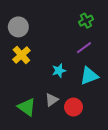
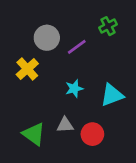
gray circle: (18, 27) -> (47, 38), moved
purple line: (84, 48) -> (77, 47), moved
gray triangle: (52, 100) -> (65, 125), turned 32

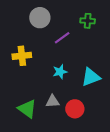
green cross: (108, 26) -> (88, 21), turned 32
gray circle: (47, 38) -> (40, 18), moved
yellow cross: (27, 69) -> (22, 56), turned 36

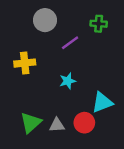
cyan triangle: (91, 77) -> (102, 102), moved
gray triangle: (53, 101) -> (57, 125), moved
green triangle: (27, 109) -> (31, 123), turned 42

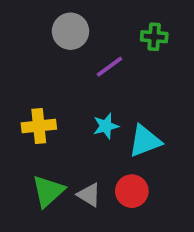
yellow cross: (25, 63) -> (39, 126), moved
cyan triangle: (102, 102) -> (145, 141), moved
gray triangle: (57, 125) -> (89, 195), turned 35

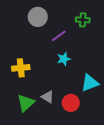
cyan star: (106, 126) -> (64, 59), moved
cyan triangle: (145, 141) -> (90, 83), moved
gray triangle: (89, 195) -> (48, 97), moved

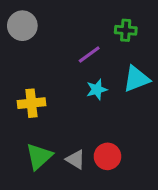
gray circle: (38, 17) -> (22, 26), moved
cyan triangle: (90, 83) -> (136, 79), moved
gray triangle: (48, 97) -> (76, 159), moved

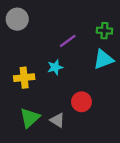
green cross: (126, 30) -> (104, 31), moved
cyan star: (97, 90) -> (55, 67), moved
red circle: (107, 156) -> (82, 102), moved

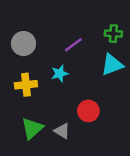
gray circle: (17, 19) -> (23, 44), moved

